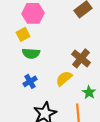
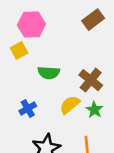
green semicircle: (31, 53) -> (49, 73), moved
green star: (89, 92) -> (94, 110), moved

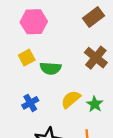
yellow square: (19, 50) -> (27, 58), moved
brown cross: (91, 80) -> (96, 58), moved

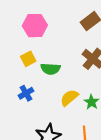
blue cross: (30, 103) -> (26, 93), moved

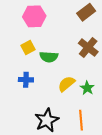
blue cross: (26, 93) -> (26, 80), turned 32

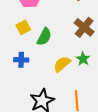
green semicircle: (49, 57) -> (44, 37), turned -66
green star: (87, 88) -> (83, 59), moved

